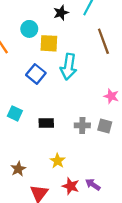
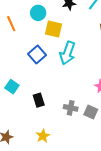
black rectangle: (46, 123) -> (39, 100), turned 64

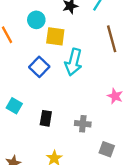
black rectangle: (39, 100) -> (46, 118), turned 32
gray square: (91, 112) -> (107, 149), moved

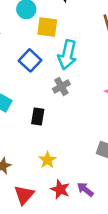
gray cross: (83, 124) -> (61, 86), moved, turned -35

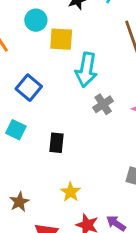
blue square: (30, 60) -> (29, 88), moved
gray cross: (61, 86) -> (103, 104), moved

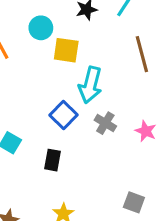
blue square: (29, 88) -> (63, 115), moved
gray cross: (103, 104) -> (105, 123), turned -30

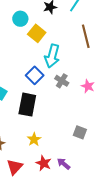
yellow square: (66, 50) -> (37, 33), turned 30
black rectangle: (53, 160) -> (27, 105), size x1.6

